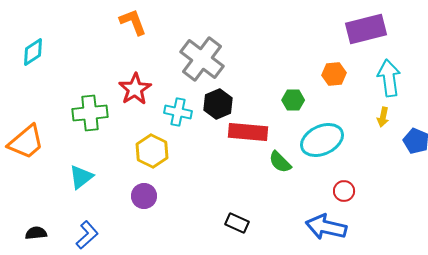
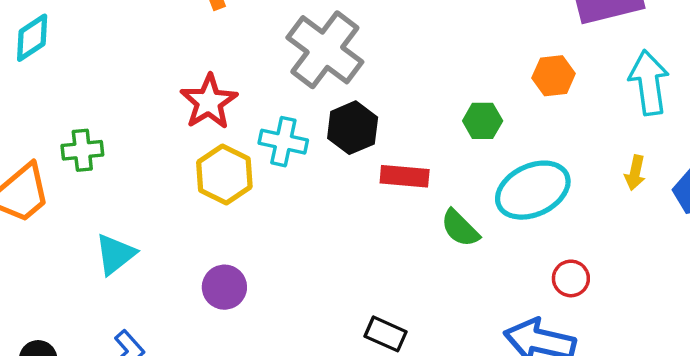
green cross: (90, 113) -> (82, 150), moved, size x0.7
yellow arrow: (383, 117) -> (635, 173), moved
red rectangle: (248, 132) -> (405, 176), size x0.7
yellow hexagon: (152, 151) -> (224, 175), moved

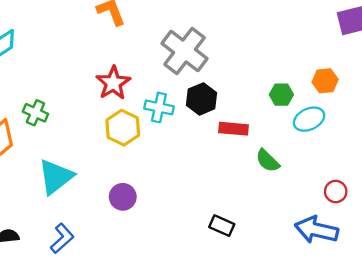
orange hexagon: (554, 76) -> (325, 81), moved
green cross: (82, 150) -> (35, 113), turned 30
cyan ellipse: (533, 190) -> (309, 119), moved, size x0.7
cyan triangle: (115, 254) -> (56, 177), size x1.4

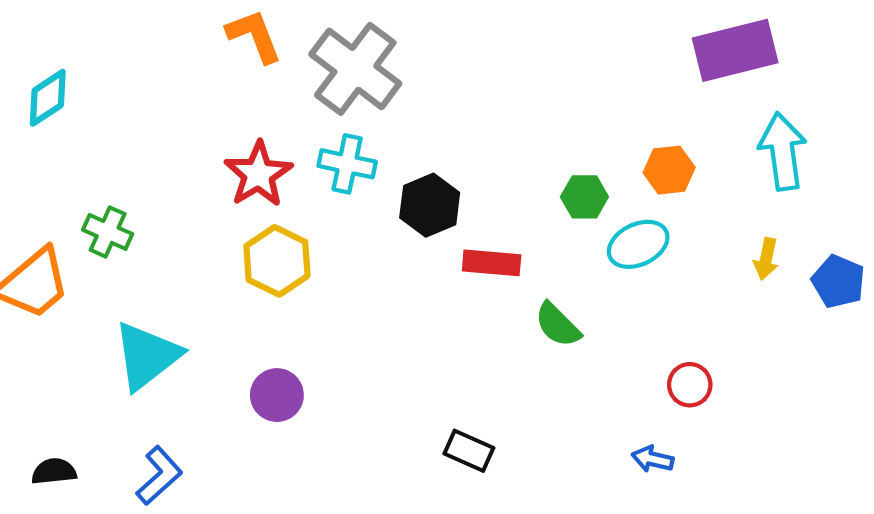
gray cross: (185, 51) -> (355, 69), moved
cyan cross: (159, 107) -> (347, 164), moved
blue arrow: (317, 230) -> (653, 459), size x0.5

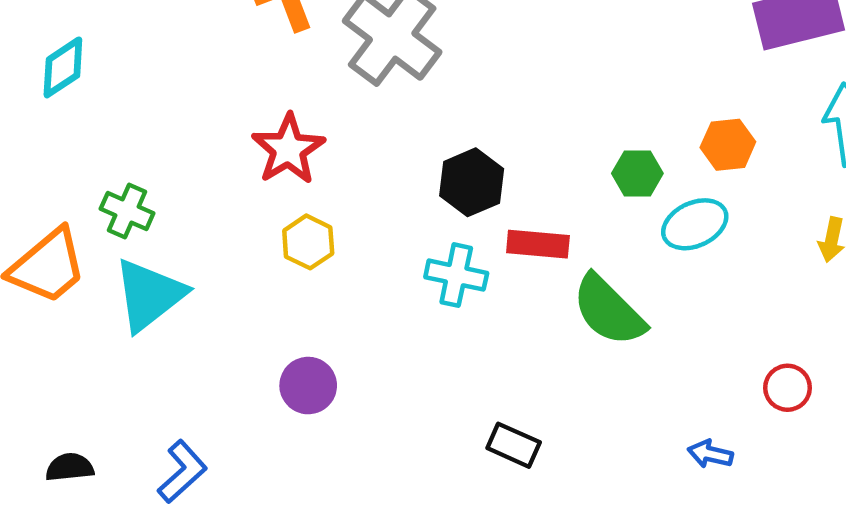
cyan cross: (347, 164) -> (456, 275), moved
yellow hexagon: (277, 261) -> (308, 242), size x0.7
green semicircle: (558, 325) -> (609, 310), size x1.5
cyan triangle: (147, 356) -> (149, 295), moved
red circle: (690, 385) -> (788, 388), moved

